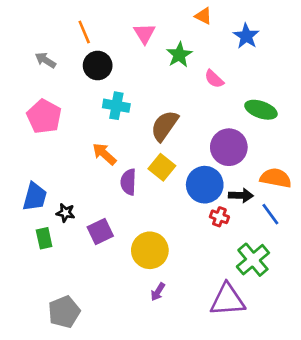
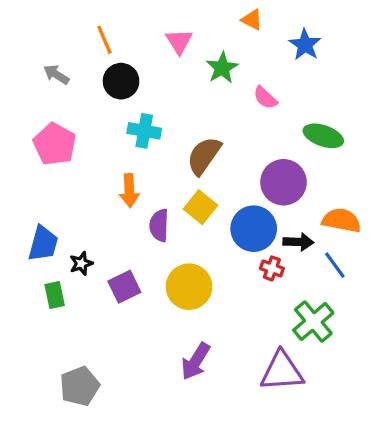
orange arrow: (104, 154) -> (129, 191), turned -135
black star: (65, 213) -> (81, 263), turned -30
yellow circle: (150, 250) -> (189, 287), moved
purple arrow: (158, 292) -> (196, 361), size x1.6

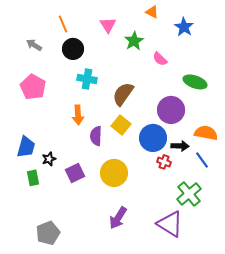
purple triangle: (282, 371) -> (170, 224), turned 36

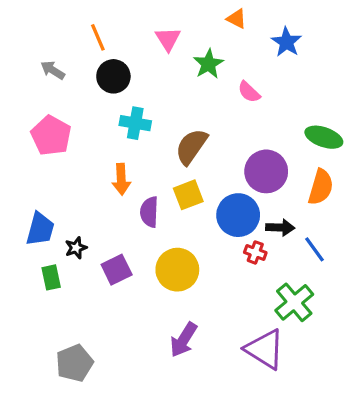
green ellipse: (195, 82) -> (324, 137), moved
yellow square: (121, 125) -> (188, 195), turned 30
orange semicircle: (206, 133) -> (321, 187), moved, turned 95

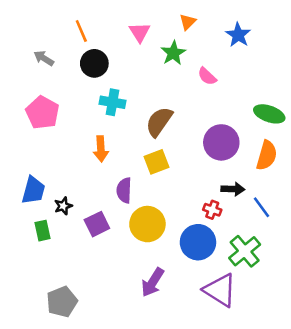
orange triangle: (237, 19) -> (188, 22), moved, turned 48
purple semicircle: (149, 212) -> (124, 190), moved
blue circle: (238, 215) -> (198, 242), moved

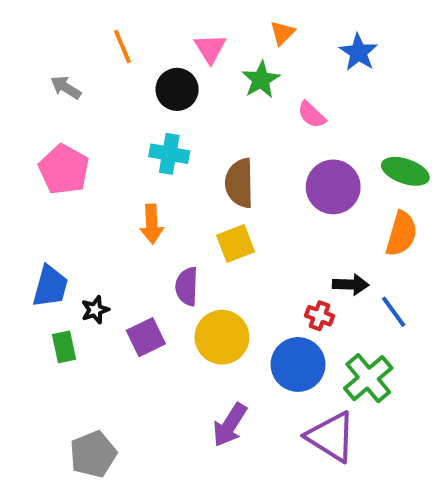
black circle: (94, 63) -> (177, 89), moved
brown semicircle: (159, 122) -> (239, 183), turned -36
purple circle: (221, 142) -> (333, 187), moved

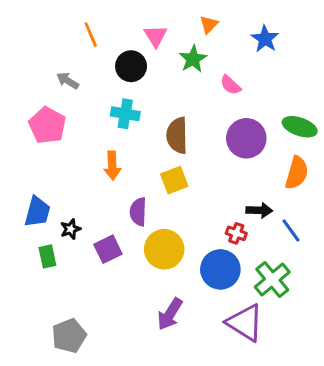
gray arrow: (66, 87) -> (68, 81), moved

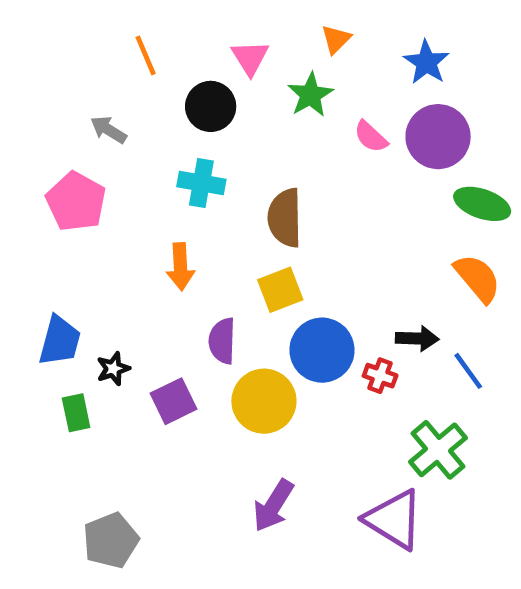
purple circle: (246, 138) -> (438, 137), moved
orange semicircle: (297, 173) -> (477, 278), turned -56
blue circle: (220, 269) -> (322, 350), moved

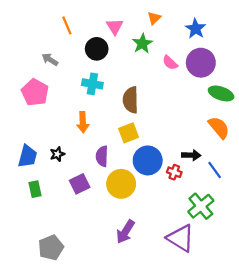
black star: (113, 369) -> (57, 154), moved

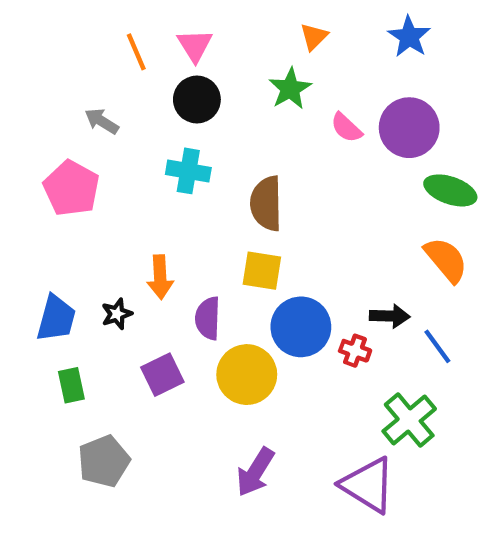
pink triangle: (115, 27) -> (195, 45), moved
blue star: (196, 29) -> (409, 37), moved
orange arrow: (83, 122) -> (160, 277), moved
yellow square: (129, 133) -> (262, 271), turned 30
gray pentagon: (51, 248) -> (104, 461), moved

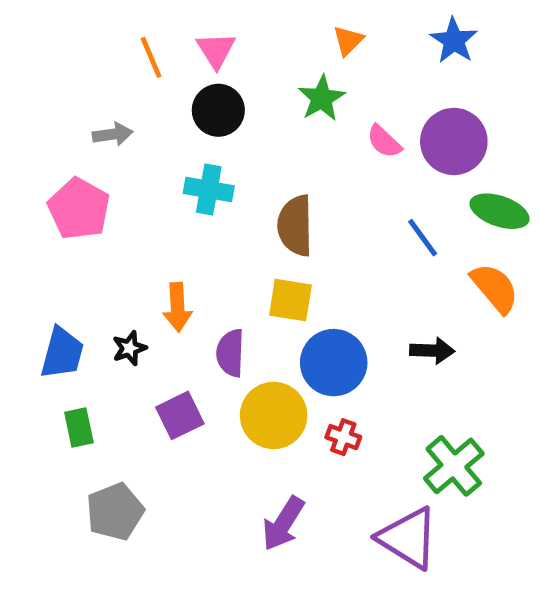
gray arrow: (102, 121) -> (113, 134), turned 140
blue line: (437, 346) -> (423, 238), moved
red cross: (355, 351) -> (343, 437), moved

